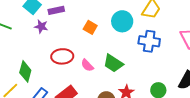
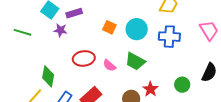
cyan circle: (122, 21) -> (137, 29), moved

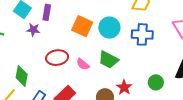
purple rectangle: (74, 13) -> (47, 12), turned -63
orange square: (109, 27) -> (82, 26), size x1.5

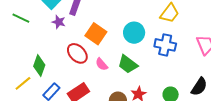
orange square: (82, 26) -> (96, 34), moved
red ellipse: (57, 58) -> (77, 53), turned 45

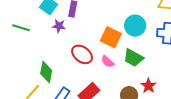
orange square: (96, 34) -> (111, 37), moved

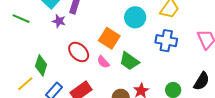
cyan circle: (135, 26) -> (135, 17), moved

